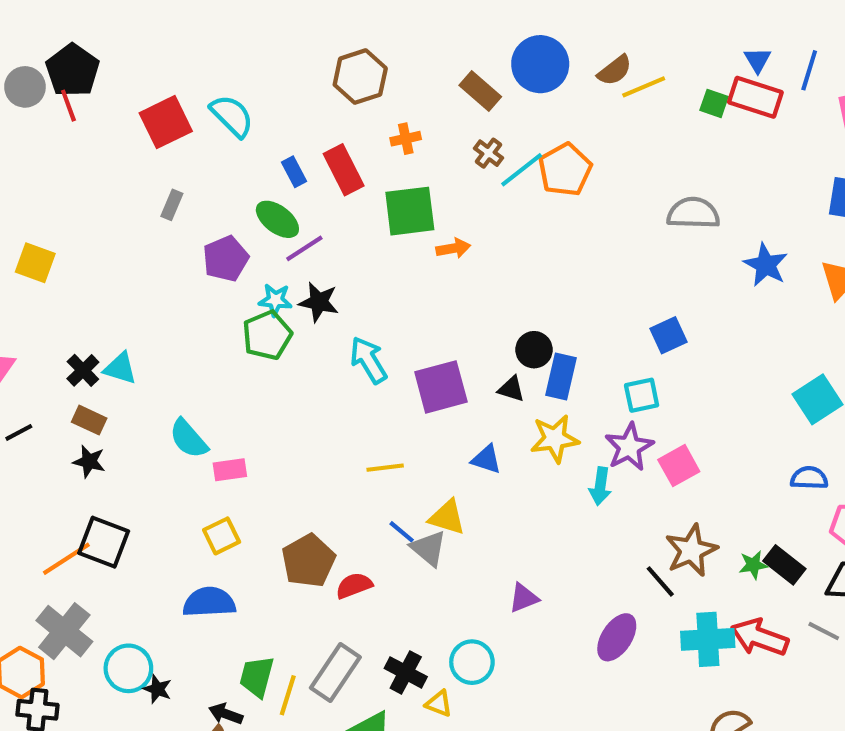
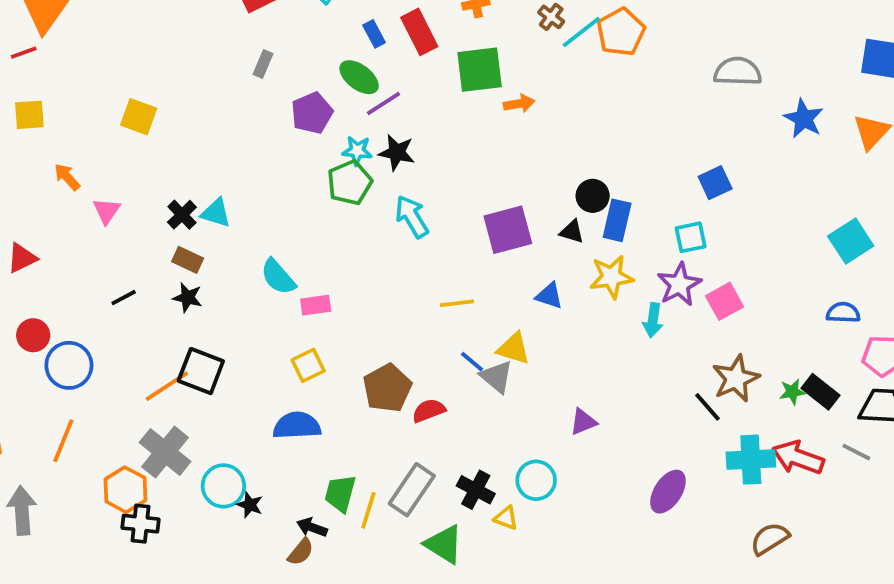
cyan arrow: (368, 360) -> (412, 217), moved
black line: (19, 432) -> (124, 298), moved
purple ellipse: (617, 637) -> (668, 492), moved

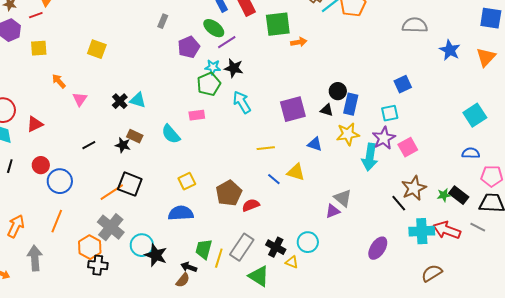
brown rectangle: (188, 260) -> (135, 136), moved
pink rectangle: (316, 305) -> (197, 115), moved
cyan arrow: (653, 320) -> (370, 157), size x1.5
gray triangle: (497, 377) -> (343, 198), moved
black star: (250, 505) -> (156, 255), size x1.6

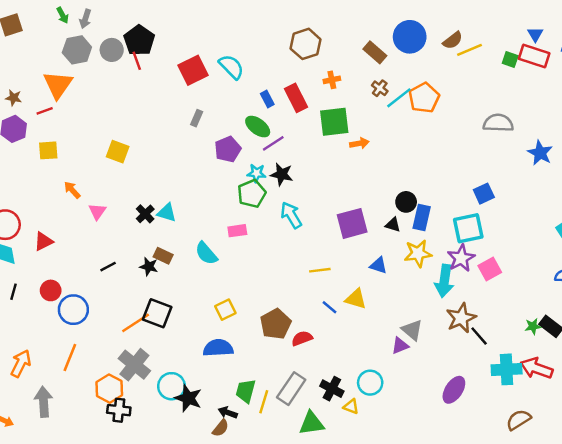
cyan square: (390, 113) -> (468, 228), size x1.5
brown star: (414, 188) -> (461, 318), moved
green triangle: (259, 276) -> (312, 423), turned -40

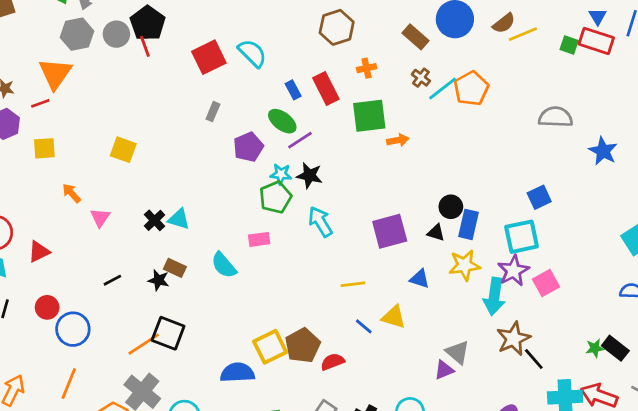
yellow square: (225, 310) -> (270, 347), moved, size x1.4

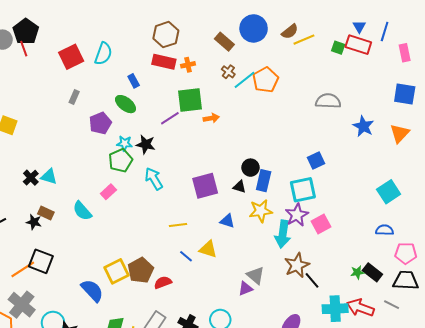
cyan semicircle: (252, 53) -> (103, 54), turned 65
red rectangle: (326, 89) -> (164, 62), moved, turned -50
purple line: (300, 140) -> (170, 118), moved
pink rectangle: (259, 239) -> (108, 192), turned -35
blue semicircle: (237, 373) -> (92, 291), turned 50

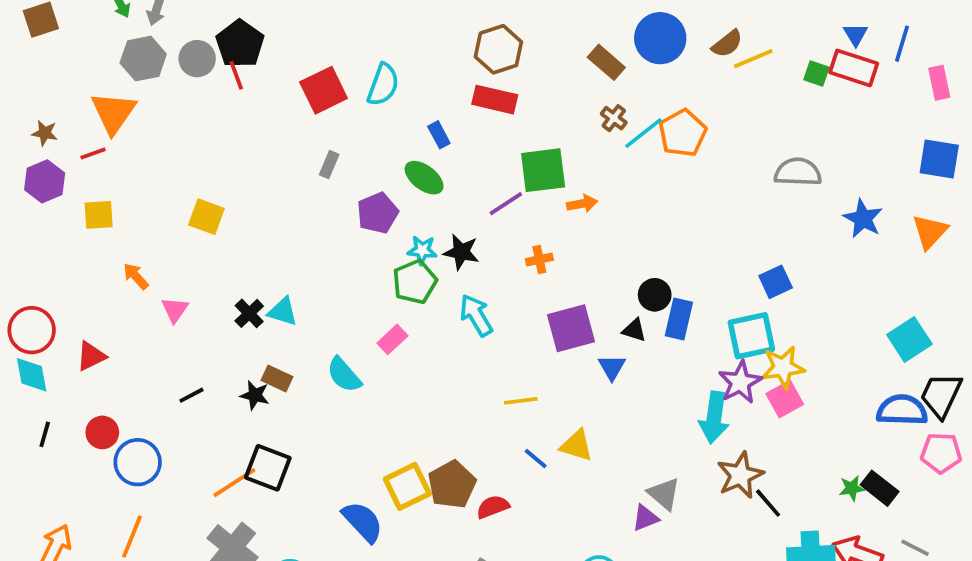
orange cross: (188, 65) -> (539, 259), moved
yellow star: (261, 211) -> (783, 367), moved
blue triangle: (227, 221) -> (612, 367), moved, turned 42
blue semicircle: (385, 230) -> (902, 410), size x1.5
black trapezoid: (406, 280) -> (941, 395), moved, turned -68

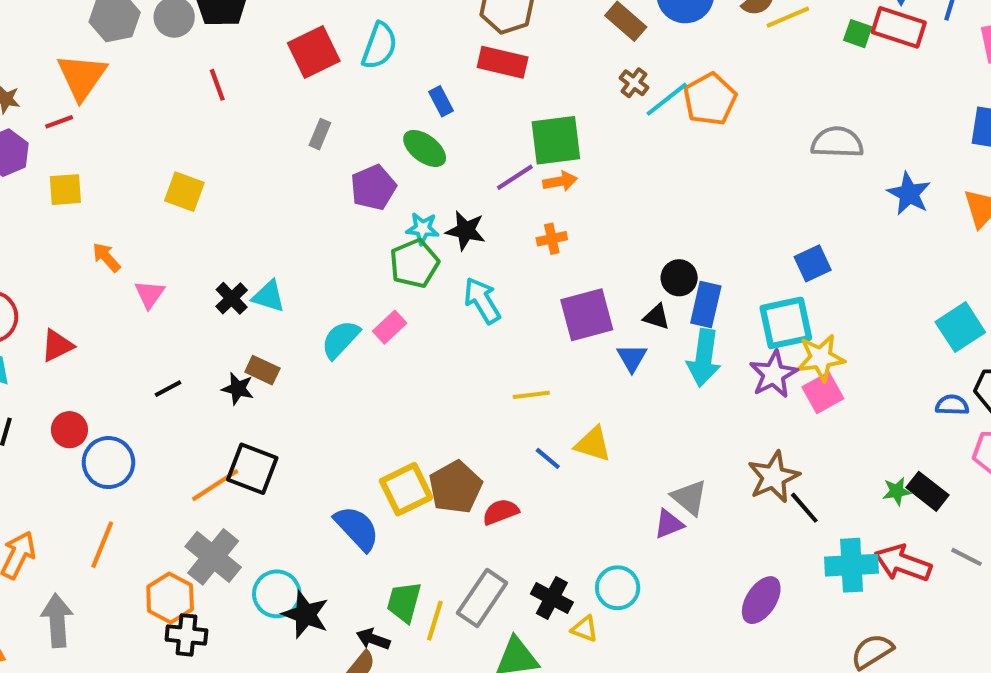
red line: (236, 75) -> (217, 85), moved
orange arrow: (582, 204) -> (560, 181), moved
cyan semicircle: (344, 375) -> (340, 339), moved, turned 84
blue semicircle: (902, 410) -> (952, 405), size x0.6
cyan arrow: (714, 418) -> (704, 358), moved

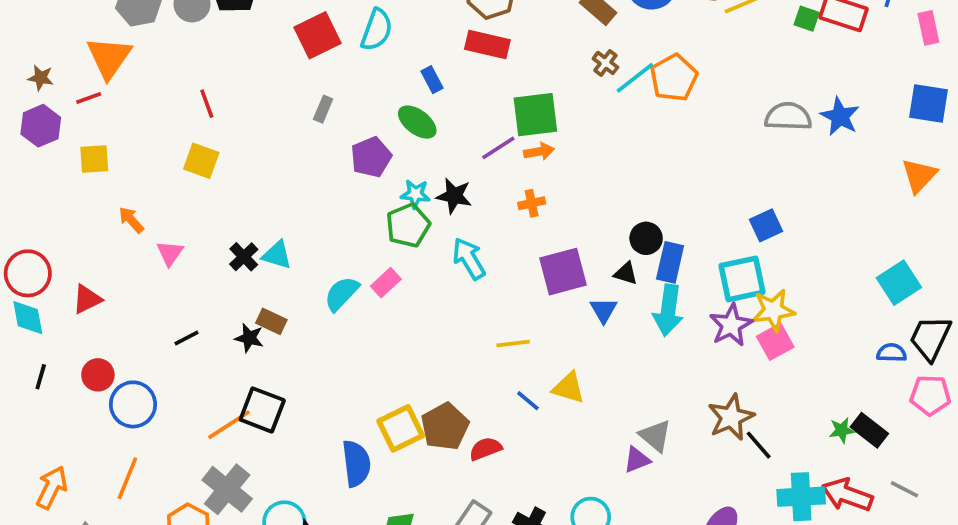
red line: (217, 85) -> (207, 104), moved
blue star: (909, 194) -> (840, 116), moved
blue semicircle: (357, 528) -> (356, 463), turned 36

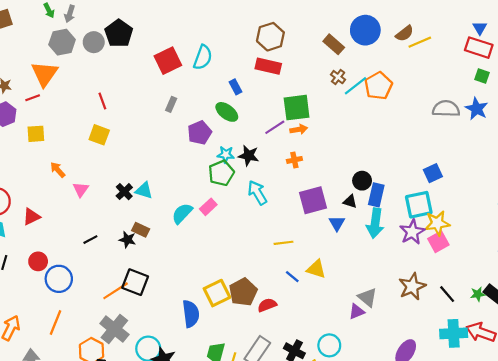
green square: (807, 19) -> (482, 76), moved
black line: (759, 445) -> (447, 294), moved

